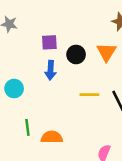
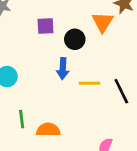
orange triangle: (106, 52) -> (103, 22), moved
blue arrow: (51, 70) -> (63, 69), moved

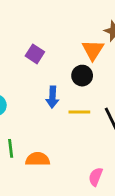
purple square: (46, 26) -> (35, 54), turned 36
black circle: (75, 39) -> (82, 76), moved

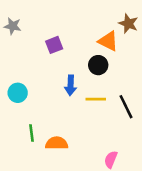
orange triangle: (93, 50) -> (108, 41), turned -35
purple square: (35, 54) -> (54, 45), turned 36

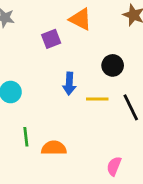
orange triangle: (108, 41) -> (80, 19), moved
black circle: (98, 65) -> (113, 65), moved

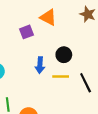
black circle: (113, 65) -> (64, 55), moved

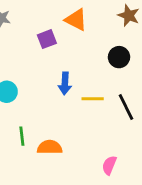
black circle: (64, 55) -> (119, 57), moved

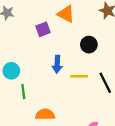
black circle: (119, 57) -> (89, 45), moved
green line: (22, 136) -> (23, 92), moved

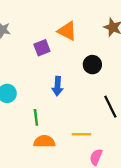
yellow line: (79, 76) -> (82, 134), moved
green line: (23, 92) -> (36, 117), moved

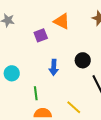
black circle: (92, 65) -> (83, 60), moved
yellow line: (82, 134) -> (74, 107), turned 42

